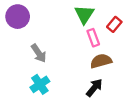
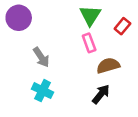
pink rectangle: (93, 38) -> (89, 43), moved
cyan cross: (40, 84) -> (43, 91), turned -30

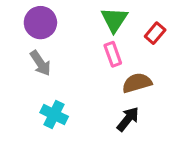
purple circle: (19, 18) -> (40, 23), moved
gray arrow: (41, 57) -> (40, 63), moved

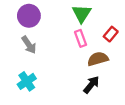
red rectangle: (155, 33) -> (111, 34), moved
cyan cross: (54, 114) -> (27, 81), moved, turned 30

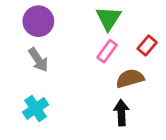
pink rectangle: (81, 38) -> (107, 51), turned 56
black arrow: (91, 85) -> (121, 113), turned -42

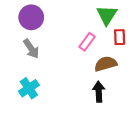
green triangle: (108, 18) -> (107, 15), moved
red rectangle: (147, 45) -> (120, 37), turned -42

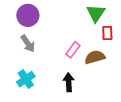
pink rectangle: (87, 42) -> (73, 50), moved
black arrow: (99, 92) -> (69, 82), moved

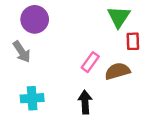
gray arrow: (28, 44) -> (22, 52), moved
cyan cross: (26, 79) -> (32, 98), turned 30

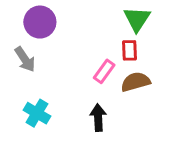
red rectangle: (133, 41) -> (130, 50), moved
cyan cross: (32, 98) -> (37, 113), turned 35

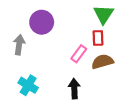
purple circle: (40, 22) -> (42, 22), moved
gray arrow: (25, 59) -> (19, 45), turned -138

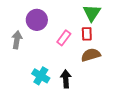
pink rectangle: (79, 54) -> (64, 38), moved
cyan cross: (28, 85) -> (41, 76), moved

